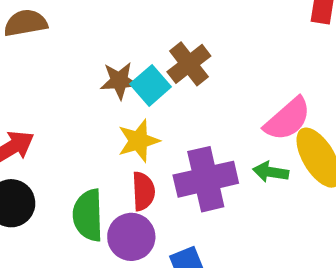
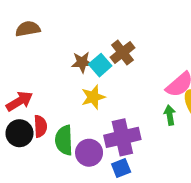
green arrow: (271, 172) -> (170, 115), turned 72
purple cross: (206, 179) -> (122, 137), moved
red semicircle: (143, 191) -> (40, 126), moved

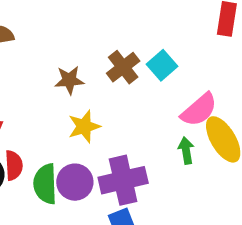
cyan square: (100, 65) -> (162, 65), moved
purple circle: (89, 153) -> (75, 182), moved

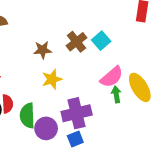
pink semicircle: (199, 110) -> (112, 77), moved
purple circle: (75, 182) -> (46, 128), moved

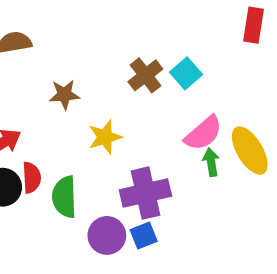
brown star: (43, 50) -> (64, 95), moved
purple circle: (46, 128) -> (107, 235), moved

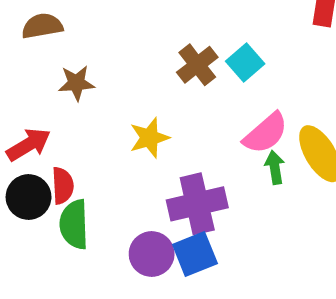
brown star: (64, 95) -> (76, 83), moved
green semicircle: (64, 197) -> (74, 224), moved
blue square: (144, 235) -> (195, 254), size x1.4

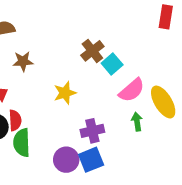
cyan square: (245, 63) -> (112, 64), moved
green arrow: (275, 167) -> (137, 122), moved
purple cross: (197, 204) -> (92, 131), size x0.7

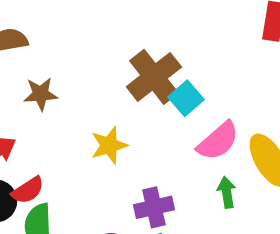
brown cross: (92, 51) -> (154, 77), size x1.4
red semicircle: (15, 120) -> (28, 190), turned 60

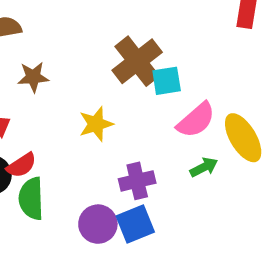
cyan square: (186, 98) -> (167, 81), turned 32
green arrow: (227, 192) -> (204, 167), turned 72

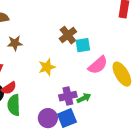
brown cross: (137, 61) -> (68, 35), size x0.7
green arrow: (204, 167) -> (84, 98), moved

